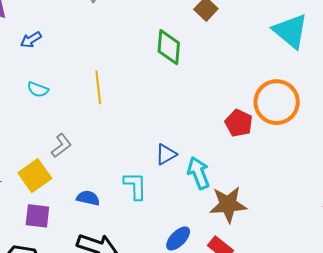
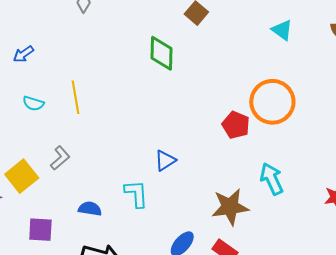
cyan triangle: (290, 31) -> (282, 30), size x0.6
yellow line: (98, 87) -> (75, 97), moved
cyan arrow: (199, 173) -> (272, 179), moved
yellow square: (35, 176) -> (22, 176), moved

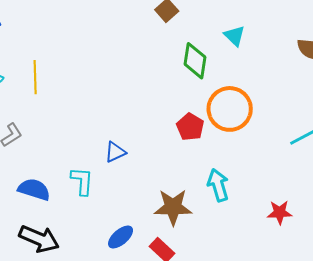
cyan triangle: (282, 30) -> (235, 36), moved
green diamond: (162, 53) -> (195, 61), moved
blue semicircle: (90, 209) -> (34, 189), size x1.4

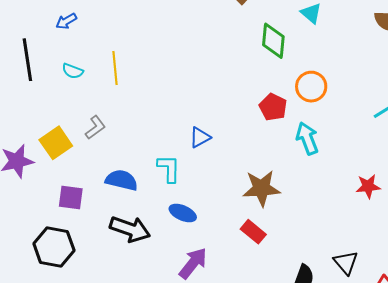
orange circle: (230, 109) -> (311, 87), size x0.7
cyan arrow: (218, 185) -> (307, 138), moved
blue ellipse: (121, 237) -> (183, 213), moved, turned 68

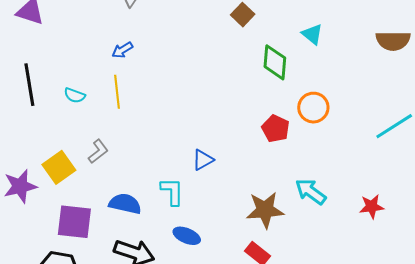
blue arrow: (66, 21) -> (122, 50), moved
cyan arrow: (307, 138) -> (311, 192), moved, turned -32
purple square: (71, 197) -> (74, 222), size x1.4

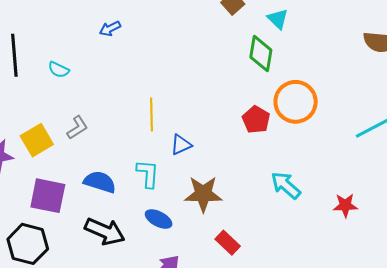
cyan triangle: (312, 34) -> (278, 19), moved
yellow line: (117, 92) -> (152, 114), moved
orange circle: (313, 108) -> (296, 102), size x1.4
brown star: (265, 210) -> (203, 194), moved

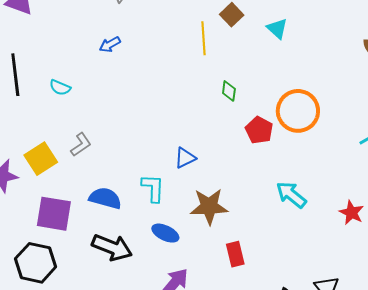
green diamond: (261, 54) -> (229, 91), moved, size x0.6
yellow line: (152, 114) -> (203, 38), moved
red star: (345, 205) -> (351, 213), turned 30
red rectangle: (228, 243) -> (235, 254), turned 35

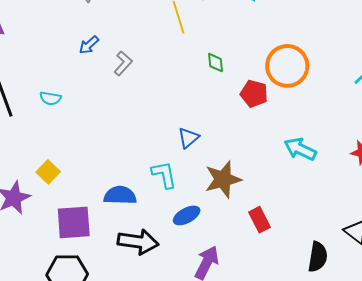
gray L-shape: (81, 145) -> (123, 63), moved
yellow square: (41, 159) -> (48, 172), size x0.7
blue ellipse: (165, 233) -> (187, 215), turned -40

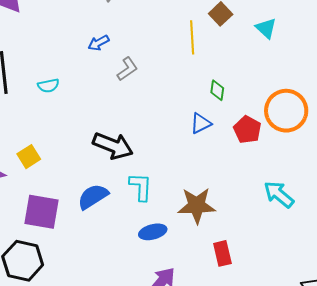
cyan semicircle: (50, 98) -> (48, 86), turned -35
blue triangle: (188, 138) -> (201, 123), moved
blue semicircle: (120, 195) -> (93, 197), turned -48
black arrow: (138, 242) -> (113, 146), moved

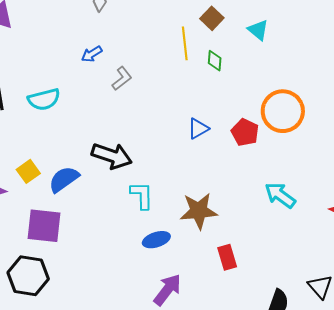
cyan semicircle: (48, 86) -> (44, 99), size x1.5
green diamond: (217, 90) -> (215, 61), moved
blue semicircle: (93, 197) -> (64, 179), moved

